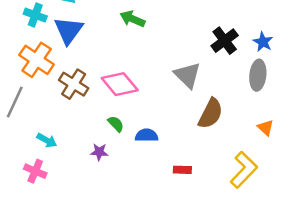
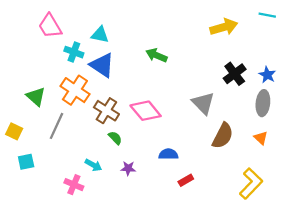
blue triangle: (68, 30) -> (102, 65), turned -32
green semicircle: (116, 124) -> (115, 138), moved
orange triangle: (266, 128) -> (261, 138), moved
cyan arrow: (47, 140) -> (93, 165), moved
red rectangle: (182, 170) -> (186, 180), moved, turned -32

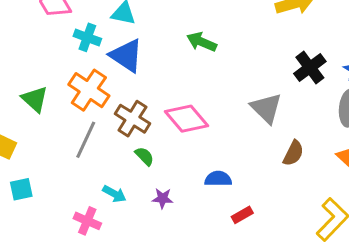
gray line: (56, 126) -> (86, 140), moved
brown semicircle: (223, 136) -> (293, 153), size x0.7

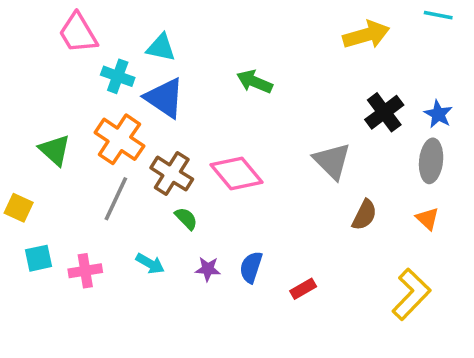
blue semicircle: (218, 179) -> (251, 267), moved, turned -72
pink cross: (87, 221) -> (85, 271), moved, turned -32

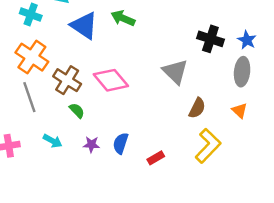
blue triangle: (164, 98) -> (84, 25), moved
black cross: (384, 112) -> (210, 39), turned -35
gray line: (116, 199) -> (29, 97), turned -44
yellow L-shape: (411, 294) -> (208, 146), moved

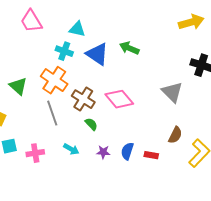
cyan cross: (31, 15) -> (64, 51), moved
brown semicircle: (197, 108) -> (175, 135), moved
red rectangle: (156, 158) -> (151, 155), moved, turned 40

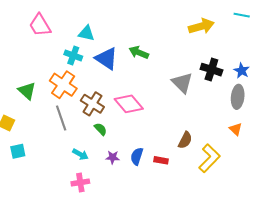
gray triangle: (172, 92) -> (182, 83), moved
pink cross: (35, 153) -> (80, 183), moved

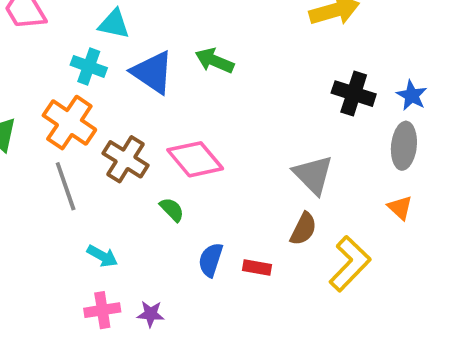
gray triangle: (182, 83) -> (313, 175), moved
green semicircle: (101, 129) -> (172, 210), moved
purple star: (113, 157) -> (151, 314), moved

